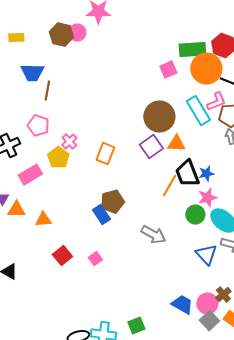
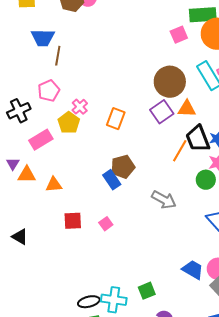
pink pentagon: (38, 126) -> (49, 91), turned 30
red square: (62, 256) -> (73, 221), turned 36

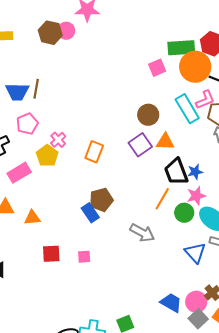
blue trapezoid: (43, 38) -> (17, 92), moved
brown circle: (170, 82) -> (148, 115), size x0.7
orange line: (180, 151) -> (162, 199), moved
pink square: (106, 224) -> (84, 257), turned 32

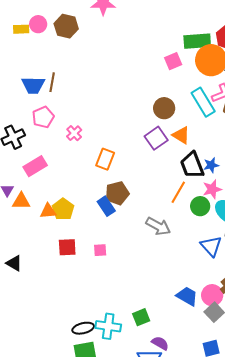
pink circle: (66, 31) -> (38, 24), moved
orange triangle: (165, 142) -> (181, 135), turned 30
orange rectangle: (94, 152) -> (105, 159), moved
yellow pentagon: (47, 156) -> (63, 209), moved

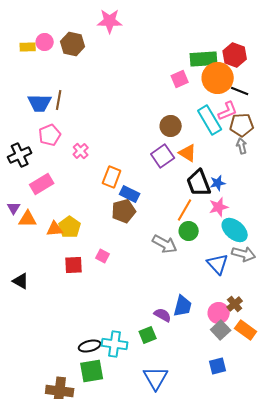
blue rectangle: (106, 206) -> (130, 194), moved, turned -30
green circle: (200, 206) -> (189, 231), moved
pink square: (100, 250) -> (103, 256), moved, turned 32
blue trapezoid: (187, 296) -> (183, 306), moved, turned 75
purple semicircle: (160, 343) -> (163, 315), moved

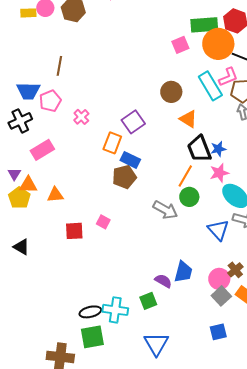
blue trapezoid: (40, 103) -> (28, 91), moved
purple square: (163, 156) -> (133, 122), moved
yellow pentagon: (70, 227) -> (19, 198), moved

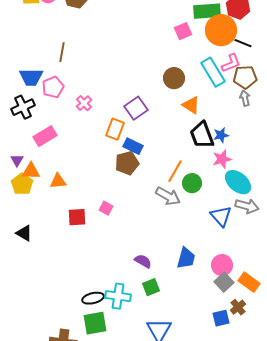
orange line: (185, 176) -> (175, 171), moved
brown cross: (235, 270) -> (238, 307), moved
purple semicircle: (163, 281) -> (143, 261), moved

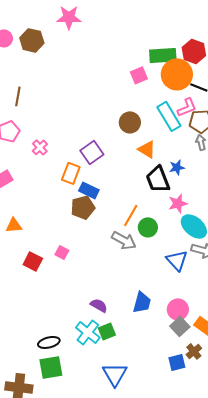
blue star: (221, 135) -> (177, 167), moved
red square: (77, 217) -> (33, 261), turned 30
cyan cross: (118, 296) -> (88, 332), moved, turned 30

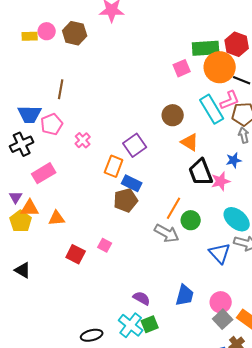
blue star: (177, 167) -> (234, 160), moved
pink star: (178, 203) -> (221, 181), moved

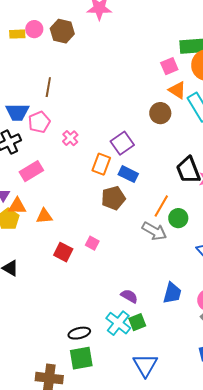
orange triangle: (190, 142) -> (177, 90), moved
blue rectangle: (132, 183) -> (128, 174), moved

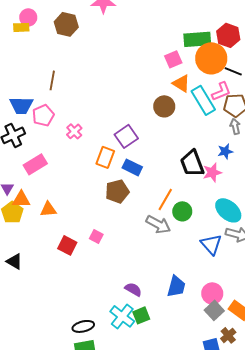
pink circle: (34, 29) -> (28, 17), moved

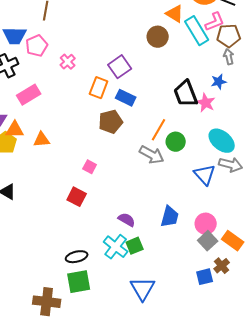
pink star: (212, 172) -> (206, 103), turned -30
red square: (67, 245) -> (77, 197), moved

